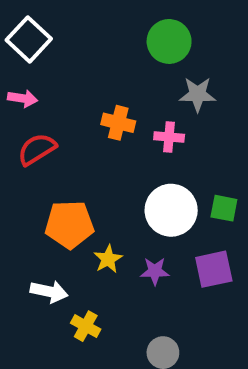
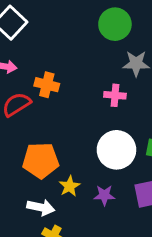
orange cross: (118, 123) -> (47, 85), moved
white arrow: (49, 292) -> (41, 207), moved

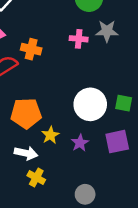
pink cross: (115, 95) -> (79, 39), moved
purple star: (104, 195) -> (80, 143), turned -30

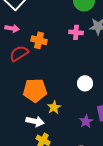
white circle: (90, 104) -> (85, 83), size x0.6
purple star: (80, 143) -> (86, 121), moved

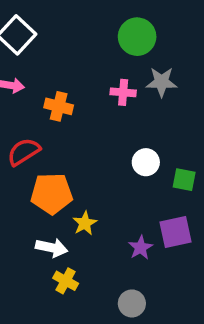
red semicircle: (19, 53) -> (24, 152), moved
white circle: (85, 83) -> (146, 162), moved

